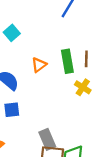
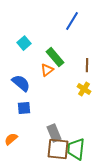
green rectangle: (67, 61) -> (55, 57), moved, turned -30

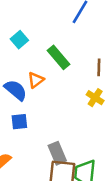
orange triangle: (47, 70) -> (36, 80), moved

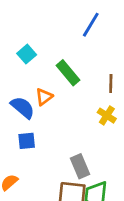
gray rectangle: (57, 153) -> (80, 166), moved

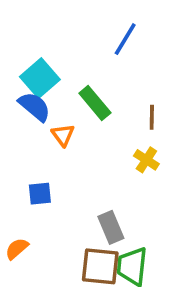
cyan square: (27, 54) -> (40, 78), size x1.5
orange triangle: (44, 97) -> (63, 135), turned -30
blue semicircle: (23, 107) -> (35, 107), moved

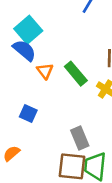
green rectangle: (95, 103) -> (76, 74), moved
blue square: (40, 194) -> (28, 113), turned 30

